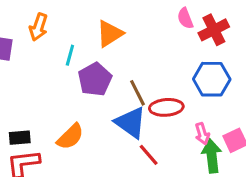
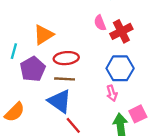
brown line: (137, 93) -> (65, 79), turned -60
red ellipse: (166, 107) -> (66, 58), moved
pink arrow: (202, 134) -> (112, 93), moved

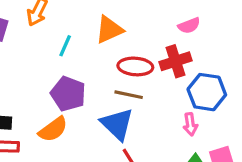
pink semicircle: (100, 23) -> (189, 26), turned -98
red cross: (121, 31) -> (175, 61), moved
purple pentagon: (33, 69) -> (68, 94), moved, turned -30

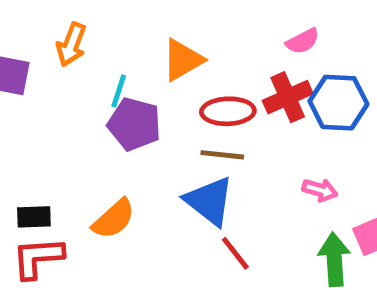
blue hexagon: (207, 92) -> (338, 103), moved
purple pentagon: (68, 94) -> (134, 124), moved
pink arrow: (190, 124) -> (320, 190), turned -60

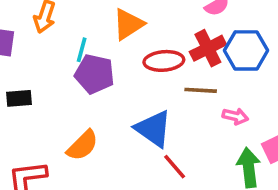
brown line: (222, 155) -> (201, 90), moved
black rectangle: (34, 217) -> (19, 98), moved

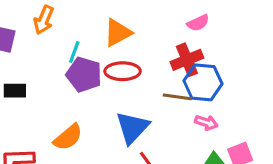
blue hexagon: (246, 50) -> (203, 82), moved
red ellipse: (164, 61) -> (123, 71), moved
blue triangle: (153, 129) -> (132, 127), turned 33

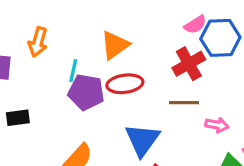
blue hexagon: (203, 82) -> (220, 38), moved

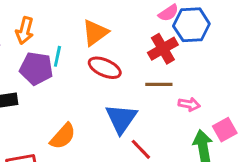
red ellipse: (125, 84) -> (105, 68), turned 32
purple pentagon: (86, 92) -> (36, 68), moved

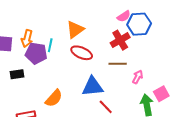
orange arrow: (25, 31) -> (27, 39), moved
pink arrow: (189, 104) -> (138, 77), turned -72
blue triangle: (121, 119) -> (93, 87), turned 50

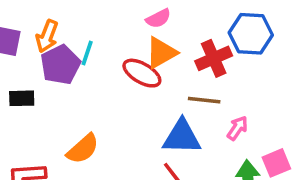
pink semicircle: (124, 16) -> (158, 18), moved
orange triangle: (75, 29) -> (161, 53), moved
purple pentagon: (36, 53) -> (60, 65), turned 30
blue triangle: (93, 87) -> (182, 137), moved

